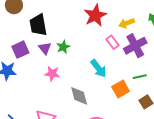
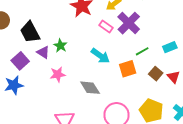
orange square: (121, 89) -> (128, 69), turned 30

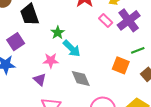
purple triangle: (43, 52) -> (40, 80), moved
cyan arrow: (100, 56) -> (72, 49), moved
orange square: (128, 69) -> (121, 65), turned 30

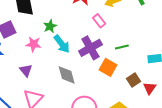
purple cross: (129, 20) -> (90, 48), moved
green line: (138, 50) -> (122, 47), moved
pink star: (51, 61) -> (33, 44), moved

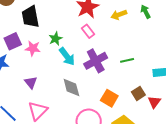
pink rectangle: (99, 21) -> (88, 31), moved
pink star: (33, 44) -> (33, 48), moved
orange square: (108, 67) -> (109, 98), moved

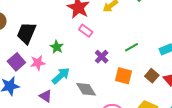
black trapezoid: (31, 17) -> (26, 33), turned 50
cyan arrow: (67, 57) -> (61, 76), moved, turned -78
purple cross: (96, 61) -> (102, 57), size x0.6
orange square: (109, 98) -> (124, 76), moved

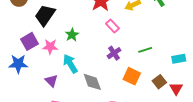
pink rectangle: (86, 31) -> (112, 26), moved
cyan arrow: (61, 76) -> (70, 64), turned -90

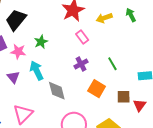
green line: (145, 50) -> (112, 64), turned 72
purple triangle: (51, 81) -> (13, 77), moved
brown square: (159, 82) -> (124, 97), turned 32

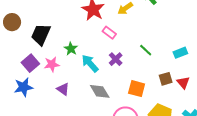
cyan arrow: (37, 70) -> (90, 63), moved
purple triangle: (13, 77) -> (63, 89), moved
orange square: (97, 89) -> (137, 89), moved

